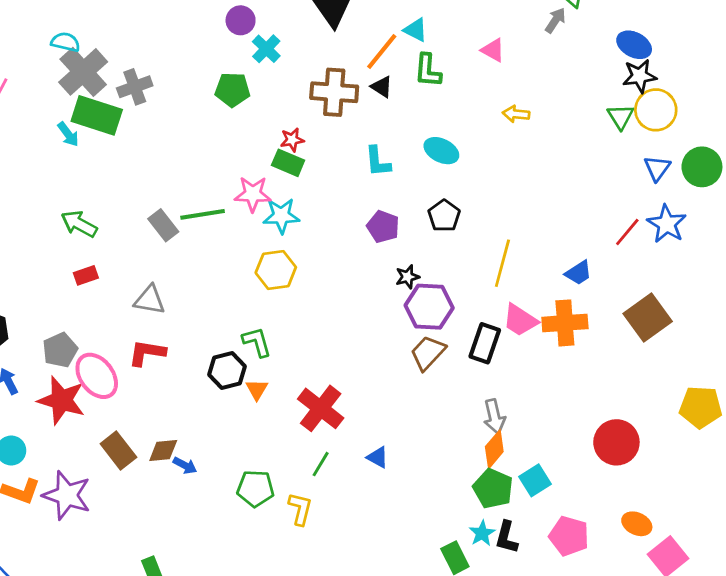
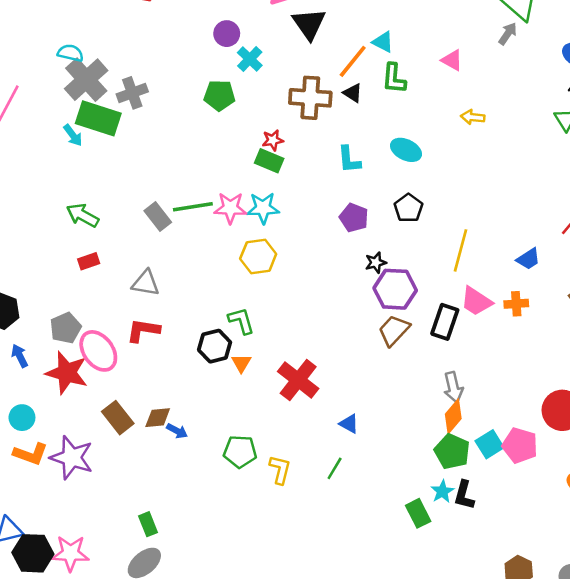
pink star: (253, 194) -> (230, 208), moved
orange cross: (565, 323) -> (516, 304), size x0.6
green line: (321, 464) -> (335, 468), moved
pink pentagon: (569, 536) -> (520, 445), moved

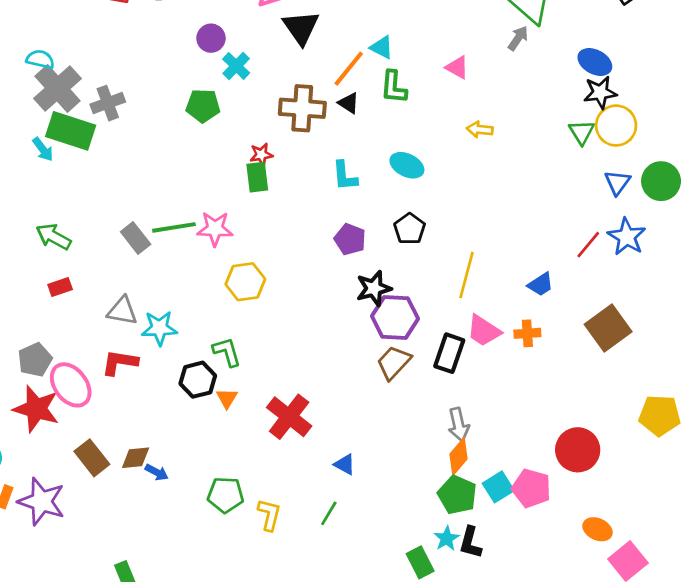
green rectangle: (269, 161) -> (257, 177), turned 60
cyan star: (263, 208) -> (159, 328), moved
black star: (376, 263) -> (374, 288), size x1.5

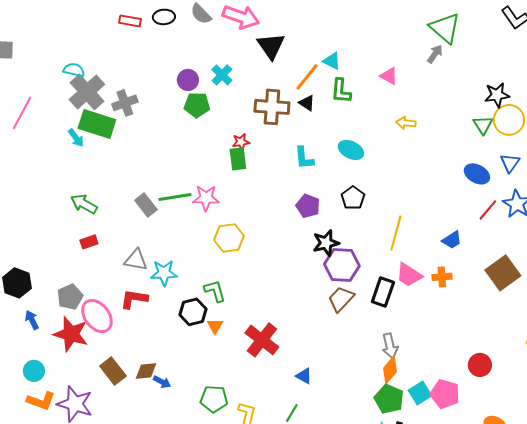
purple circle: (211, 38) -> (188, 80), moved
blue ellipse: (595, 62) -> (477, 174), moved
red circle: (578, 450) -> (480, 365), size x0.7

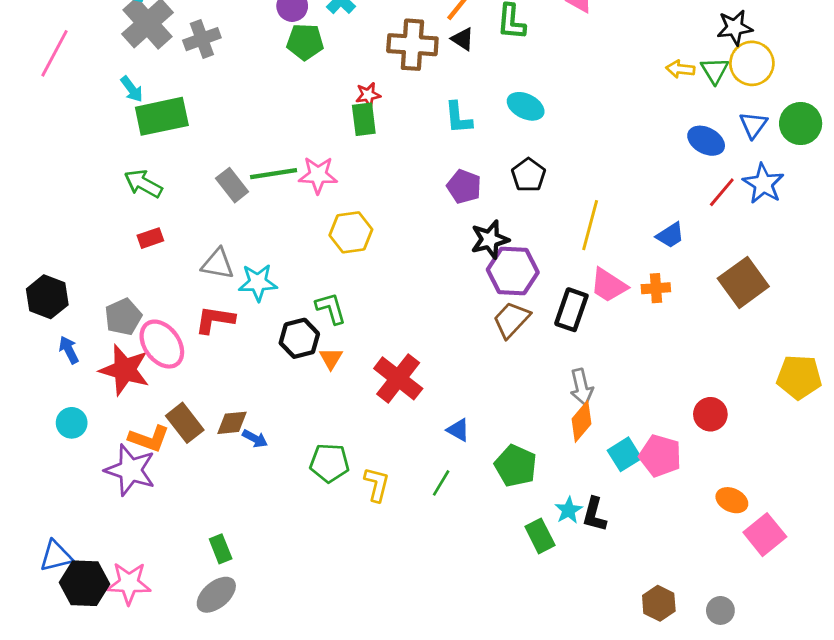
yellow arrow: (406, 123) -> (680, 69), moved
green rectangle: (97, 124) -> (162, 116), moved, turned -30
green pentagon: (389, 399) -> (516, 466), moved
orange L-shape: (41, 401) -> (149, 439), moved

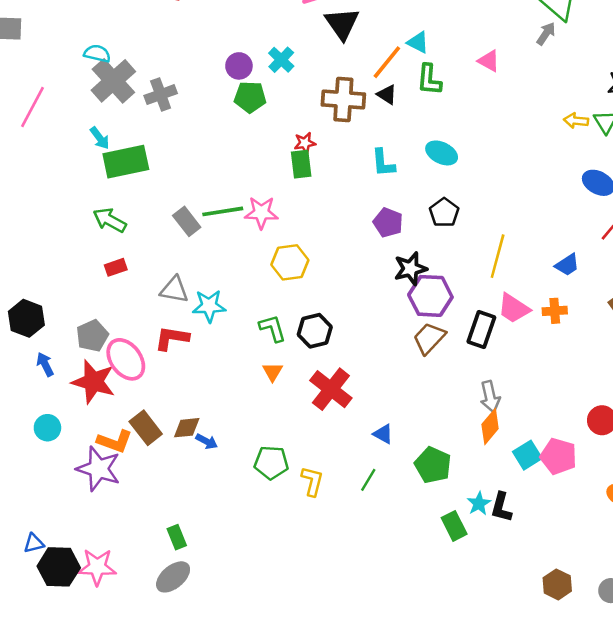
black hexagon: (299, 338) -> (315, 331), moved
blue triangle: (56, 556) -> (34, 543), size x0.7

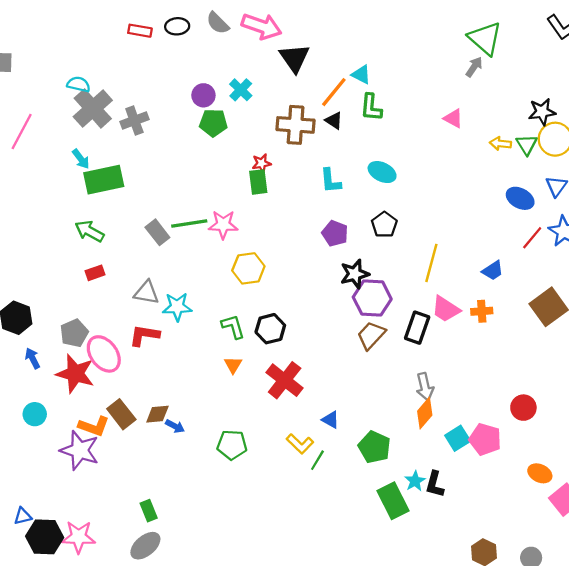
pink triangle: (489, 61) -> (453, 118), moved
yellow L-shape: (312, 481) -> (300, 444), moved, turned 120
green rectangle: (454, 526) -> (393, 501), size x1.4

